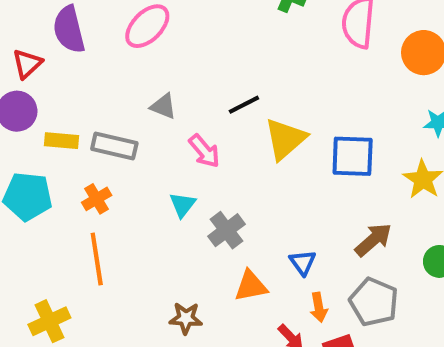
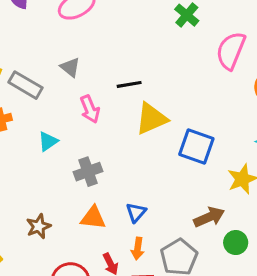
cyan triangle: (183, 205) -> (48, 141), moved
brown arrow: (373, 240) -> (209, 217), moved
brown star: (186, 318) -> (39, 226), turned 30

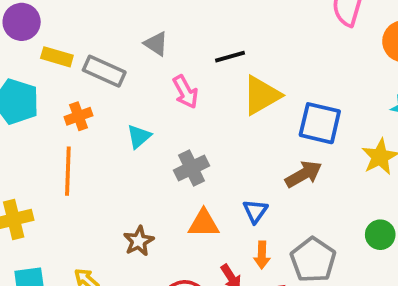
brown arrow: (209, 217) -> (304, 174), moved

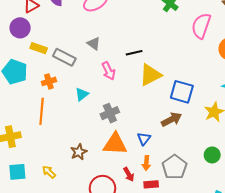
orange triangle: (204, 223) -> (115, 144), size x1.4

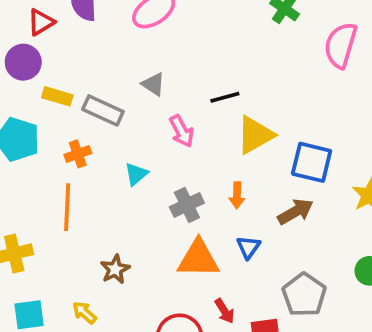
brown star: (79, 152) -> (115, 269), moved
orange arrow: (146, 163) -> (237, 195), moved

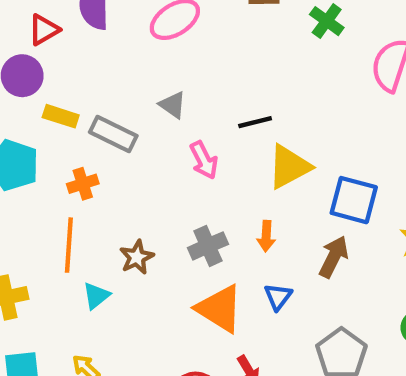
cyan triangle: (136, 174) -> (96, 296), moved
brown arrow: (295, 212) -> (334, 257), turned -36
orange triangle: (198, 259) -> (220, 309), turned 30
brown star: (115, 269) -> (137, 257), moved

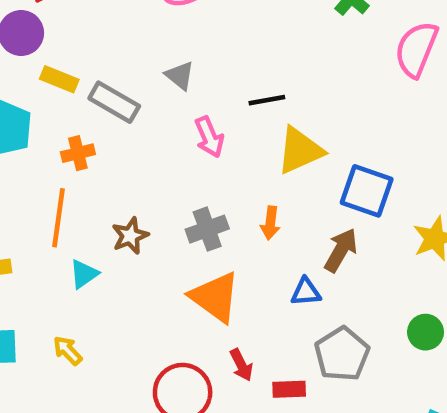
blue triangle: (278, 297) -> (306, 292), moved, turned 44

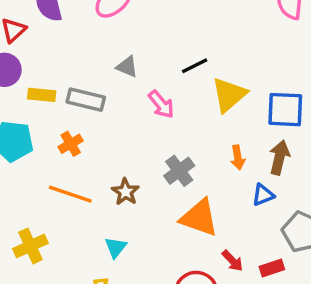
orange line: (58, 218) -> (70, 194), turned -63
orange arrow: (270, 223) -> (238, 157), moved
cyan triangle: (84, 274) -> (116, 247), moved

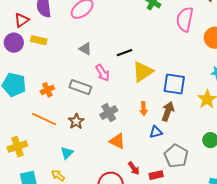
yellow rectangle: (42, 95) -> (39, 40), moved
gray rectangle: (86, 100) -> (80, 87), moved
orange triangle: (199, 218) -> (117, 141), size x0.7

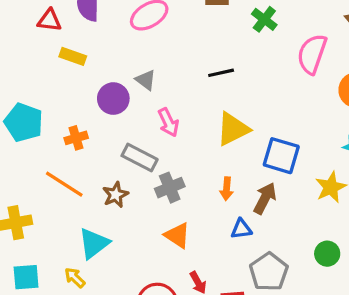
red triangle: (22, 20) -> (50, 20), turned 35
purple circle: (14, 43) -> (113, 99), moved
black line: (125, 53) -> (221, 73), moved
gray rectangle: (80, 87) -> (140, 158), moved
cyan triangle: (67, 153) -> (94, 243), size x1.5

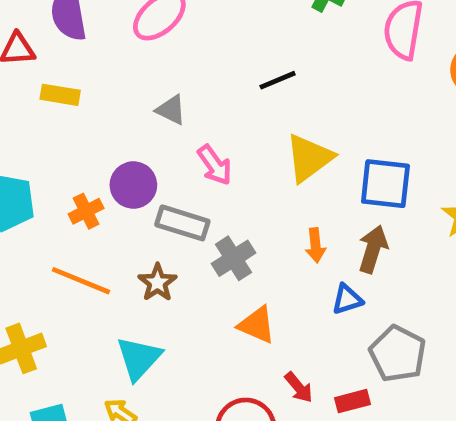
purple circle: (113, 99) -> (133, 185), moved

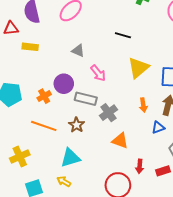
black line: (278, 80) -> (123, 35), turned 42
cyan triangle: (139, 358) -> (70, 158), turned 35
red arrow: (299, 387) -> (140, 166), turned 48

